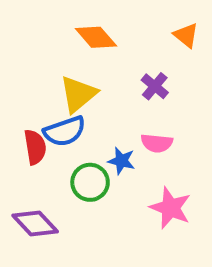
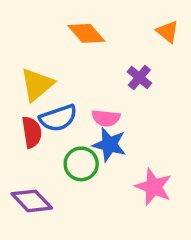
yellow triangle: (78, 94) -> (37, 85), moved
pink semicircle: (157, 143) -> (106, 118), moved
blue star: (121, 161) -> (109, 145), size x1.4

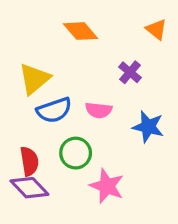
red semicircle: (32, 132) -> (29, 161), moved
blue star: (109, 145) -> (148, 127), moved
pink star: (153, 187) -> (107, 186), moved

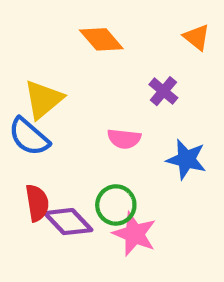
blue semicircle: (54, 110) -> (29, 137), moved, turned 60
green circle: (76, 153) -> (116, 205), moved
purple diamond: (29, 188) -> (68, 222), moved

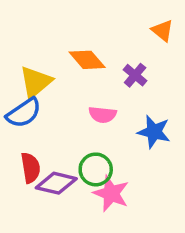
orange diamond: (101, 39) -> (87, 60), moved
blue semicircle: (29, 137) -> (24, 113), turned -75
purple diamond: (68, 222) -> (56, 183), turned -33

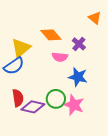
pink semicircle: (103, 115) -> (60, 57), moved
blue star: (154, 132) -> (78, 77), moved
pink star: (111, 193) -> (74, 105), moved

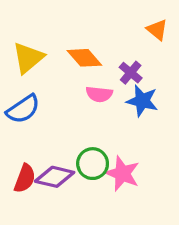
yellow triangle: (21, 48) -> (28, 58), moved
blue star: (78, 77) -> (142, 101), moved
red semicircle: (18, 98) -> (25, 178), moved, turned 30

